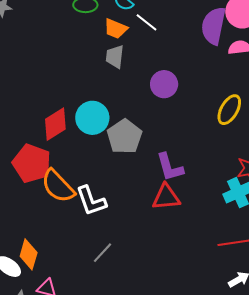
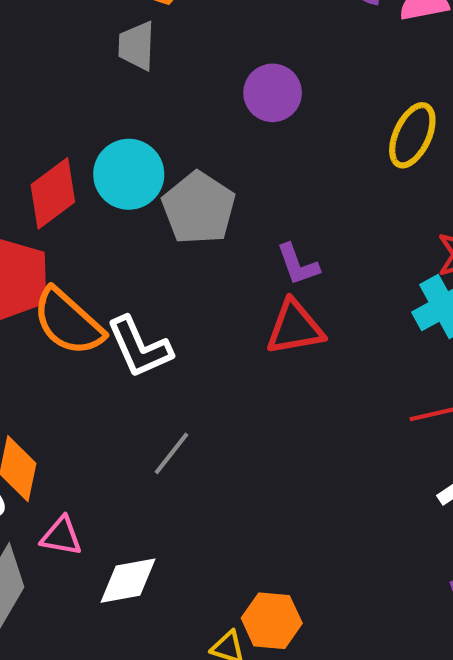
gray trapezoid: (115, 57) -> (137, 46), moved
purple L-shape: (170, 167) -> (298, 265), size x0.7

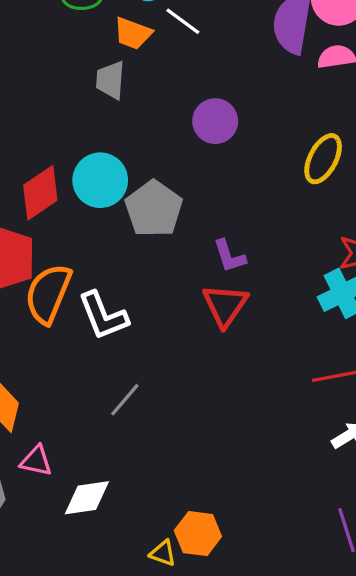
orange semicircle: (68, 322) -> (48, 294), turned 68
red triangle: (295, 328) -> (225, 305), turned -48

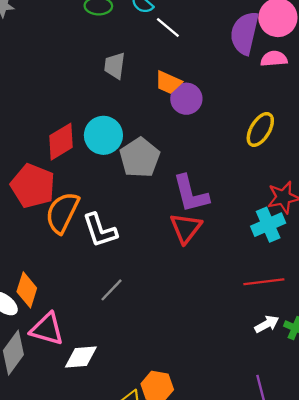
orange trapezoid: (133, 33) -> (168, 82), moved
purple L-shape: (229, 256) -> (191, 194), size x1.6
pink triangle: (36, 461) -> (47, 329), size x1.5

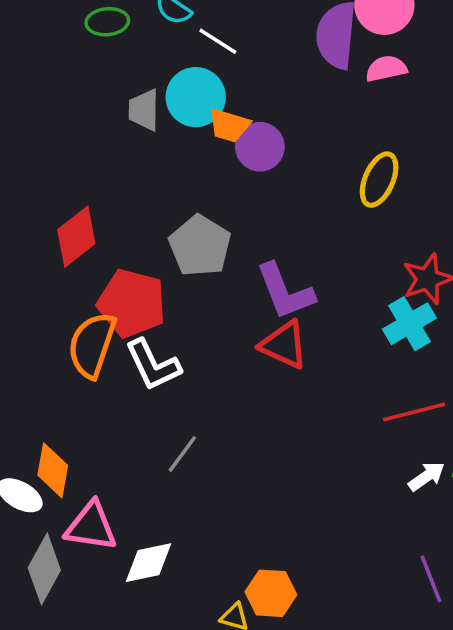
cyan circle: (103, 135) -> (196, 97), moved
red pentagon: (33, 186) -> (132, 303), moved
red triangle: (186, 228) -> (284, 345), turned -36

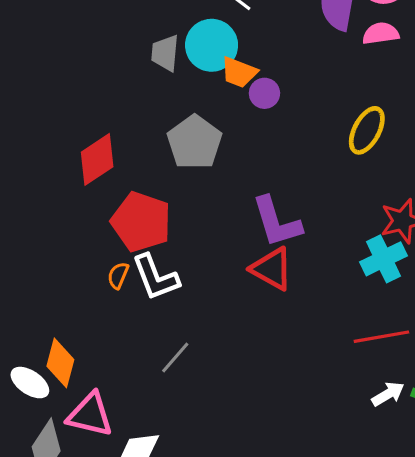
purple circle: (260, 147) -> (264, 93), size x0.7
gray pentagon: (200, 246) -> (195, 142), moved
orange semicircle: (92, 345) -> (118, 275), moved, size x0.5

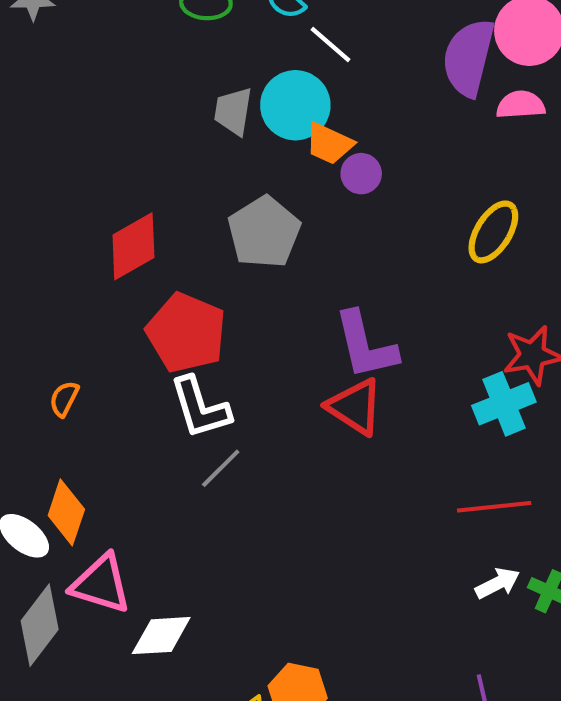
orange semicircle: (118, 275) -> (64, 399), moved
gray line: (175, 358) -> (221, 468), moved

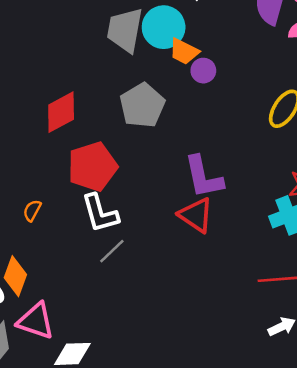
gray trapezoid: (233, 111) -> (125, 30), size x1.5
red pentagon: (186, 333) -> (92, 167), turned 30
orange semicircle: (64, 399) -> (32, 210), moved

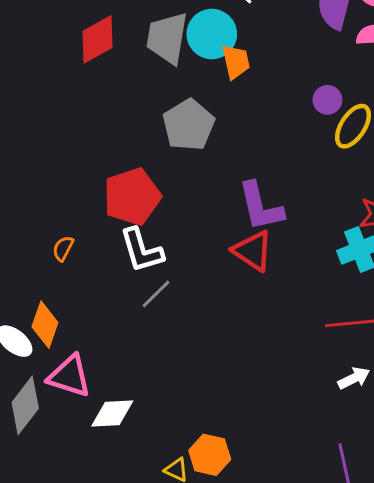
orange trapezoid: (184, 51) -> (236, 62), turned -128
purple circle: (203, 71) -> (327, 100), moved
red diamond: (61, 112) -> (97, 39), moved

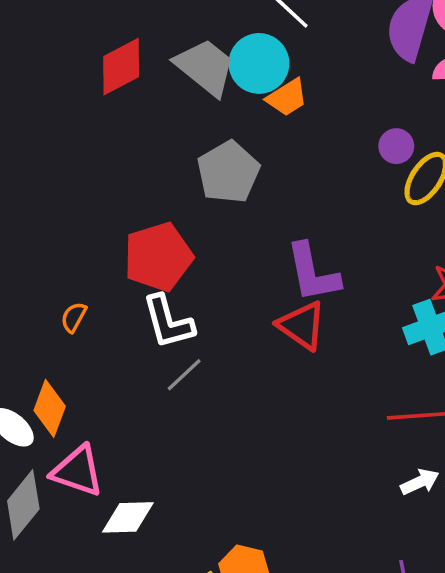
gray trapezoid: (167, 38) -> (205, 67), turned 118
orange trapezoid: (236, 62) -> (287, 98), turned 69

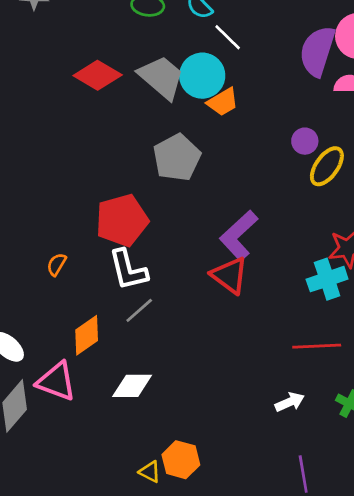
red diamond: (121, 67) -> (98, 75), turned 57
purple L-shape: (313, 273) -> (239, 235), turned 57
orange diamond: (50, 408) -> (87, 335), moved, turned 33
white arrow: (420, 482) -> (290, 402), moved
white diamond: (128, 517) -> (132, 386), moved

